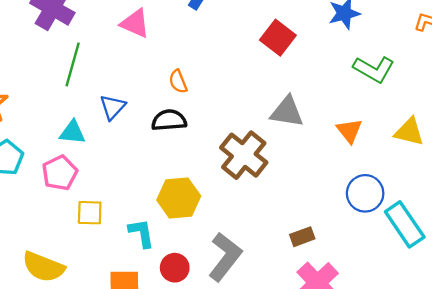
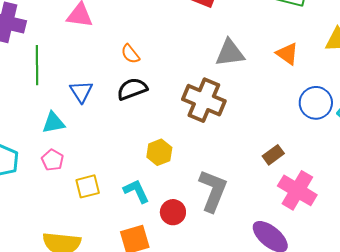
pink pentagon: (60, 173) -> (53, 160), size x0.7
yellow hexagon: (179, 198) -> (159, 152), size x0.7

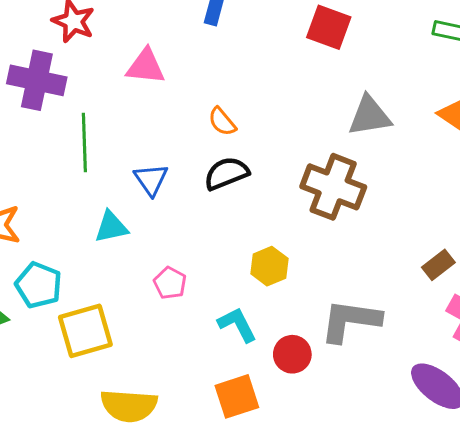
pink pentagon: (53, 160) -> (170, 283), moved
yellow square: (88, 186) -> (85, 331), moved, size x1.5
gray L-shape: (213, 191) -> (350, 321), turned -102

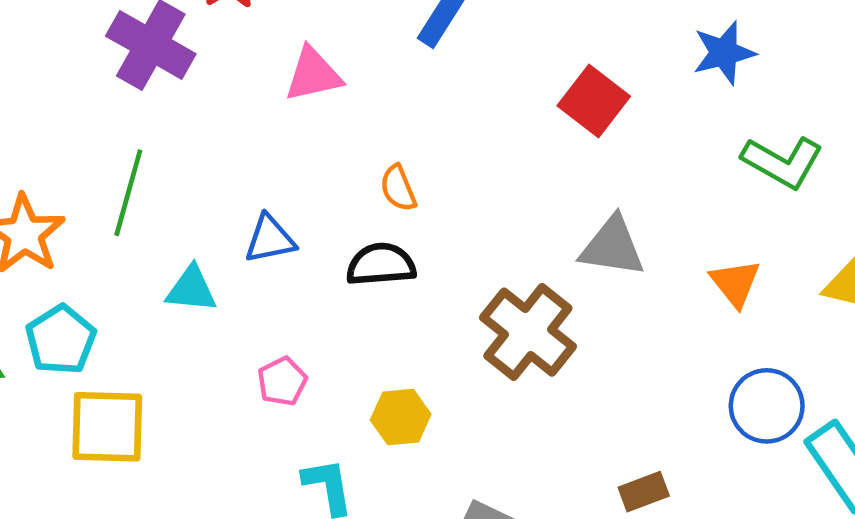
pink triangle: (146, 67) -> (313, 74), turned -36
green line: (84, 142) -> (128, 193), moved
blue triangle: (151, 180) -> (270, 239), turned 36
pink pentagon: (170, 283) -> (282, 381), moved

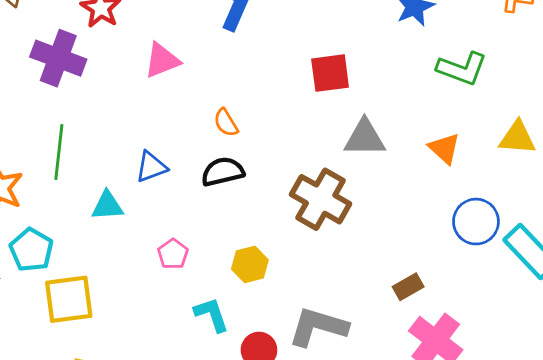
red square: (594, 101) -> (330, 73), moved, turned -36

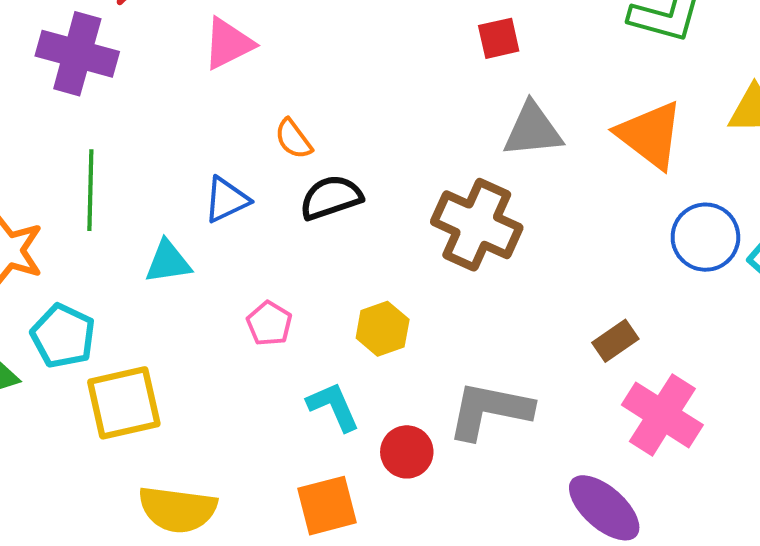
red square: (330, 73) -> (499, 38), moved, size x0.7
orange semicircle: (226, 123) -> (293, 139), moved
orange triangle: (444, 148) -> (650, 135), size x1.5

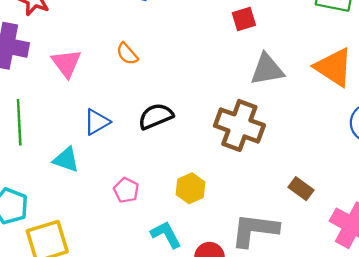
pink triangle: (228, 44) -> (66, 63), moved, turned -36
orange semicircle: (293, 139) -> (127, 54), moved
cyan triangle: (168, 262) -> (66, 160), turned 32
brown rectangle: (615, 341) -> (301, 189), moved, turned 75

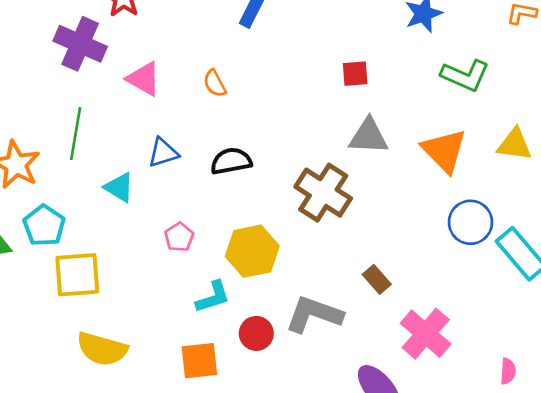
pink triangle: (66, 63) -> (144, 79), turned -36
yellow hexagon: (191, 188) -> (252, 251), size x1.5
cyan L-shape: (166, 234) -> (213, 297), turned 88

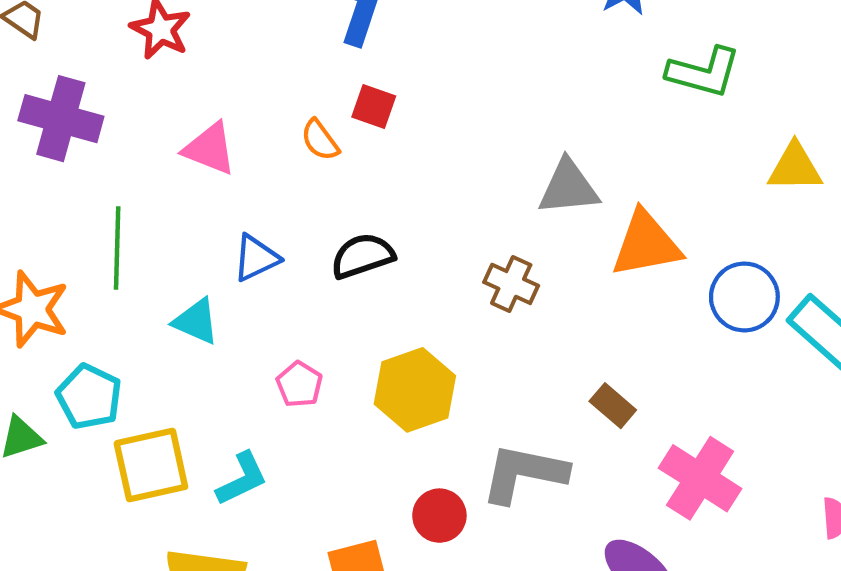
purple cross: (80, 44) -> (61, 119), moved
red square: (355, 74) -> (374, 107), moved, turned 32
orange triangle: (444, 151) -> (646, 244), moved, turned -48
brown cross: (323, 193) -> (511, 284), size x0.6
cyan L-shape: (213, 297) -> (242, 479), moved

